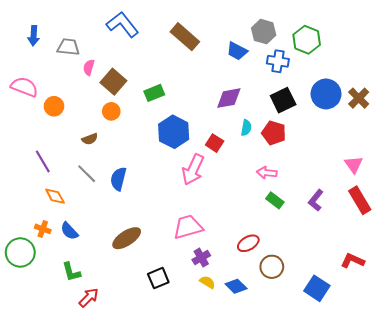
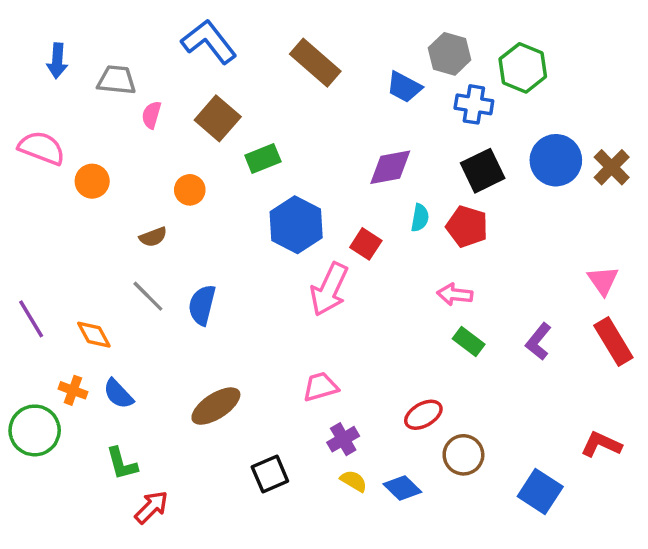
brown square: (113, 82) -> (218, 118), moved
purple line: (43, 161) -> (31, 319), moved
pink trapezoid: (188, 227) -> (321, 387), size x0.7

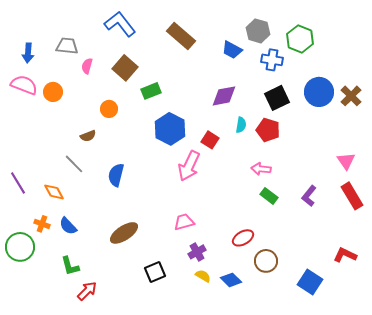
blue arrow: (57, 61) -> (28, 53), moved
orange circle: (92, 181) -> (53, 92), moved
gray line: (148, 296) -> (74, 164), moved

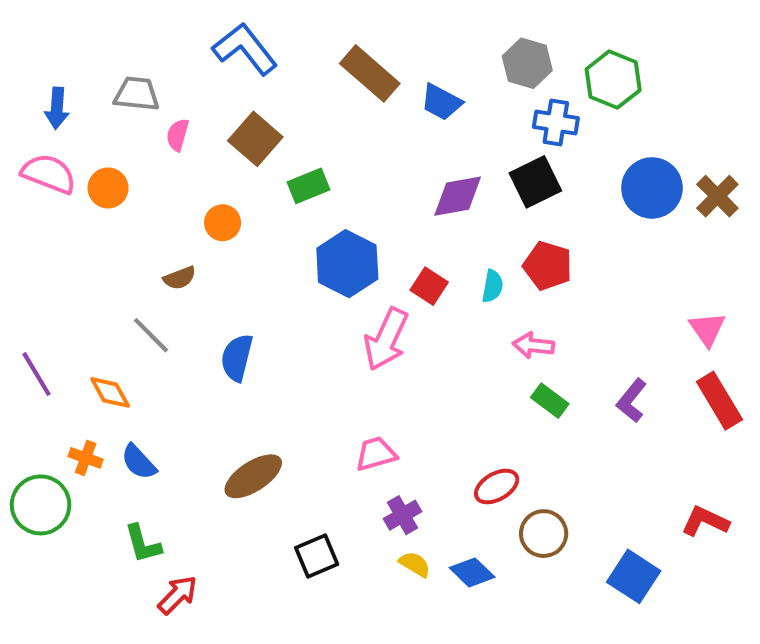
blue trapezoid: (232, 50) -> (441, 102), moved
black square: (277, 98) -> (535, 182), moved
cyan semicircle: (241, 125) -> (492, 286), moved

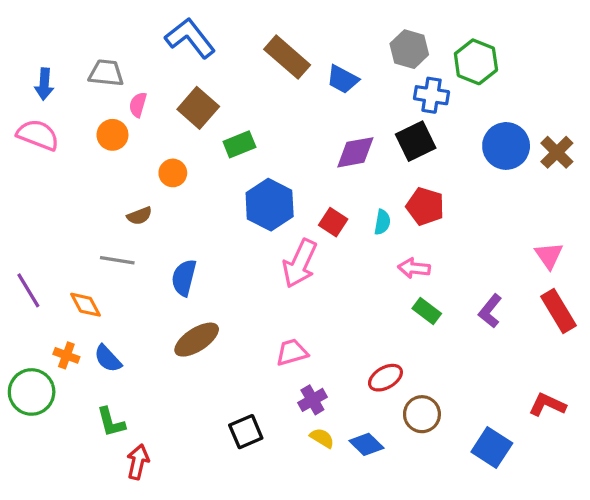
orange circle: (108, 188) -> (112, 135), moved
gray line: (151, 335) -> (117, 260), turned -36
brown ellipse: (253, 476) -> (197, 340), moved
red arrow: (178, 595) -> (138, 462), turned -32

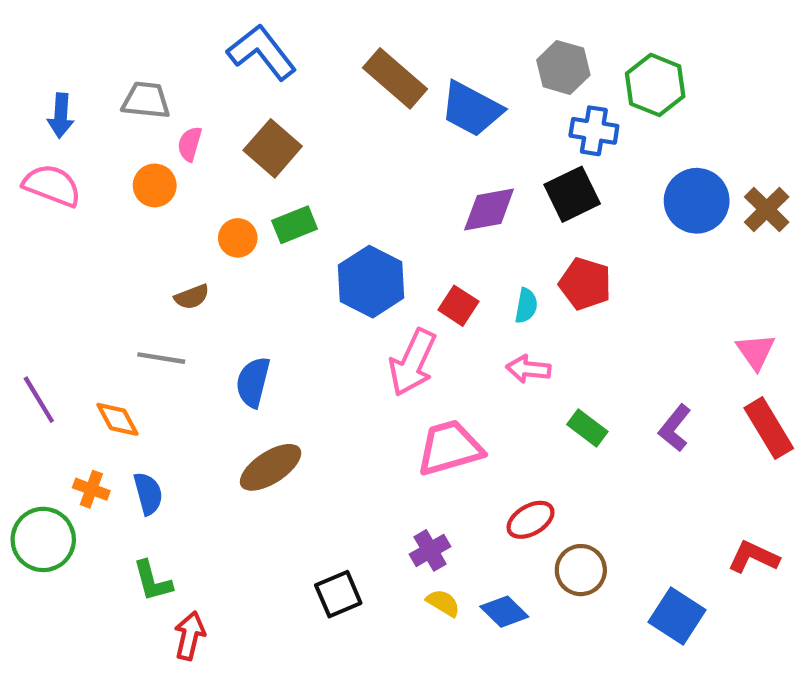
blue trapezoid: (343, 79) -> (472, 109), size x1.4
green rectangle: (239, 144) -> (295, 225), moved
pink arrow: (414, 268) -> (528, 369), moved
pink trapezoid: (292, 352) -> (450, 448), moved, size x1.5
blue semicircle: (108, 359) -> (148, 494), turned -152

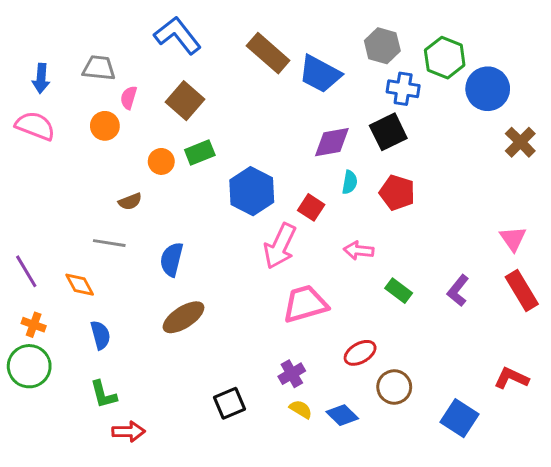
blue circle: (697, 201) -> (488, 89), moved
cyan semicircle: (526, 306) -> (350, 182), moved
orange cross: (91, 489) -> (34, 325), moved
red arrow: (190, 636) -> (129, 432), turned 76

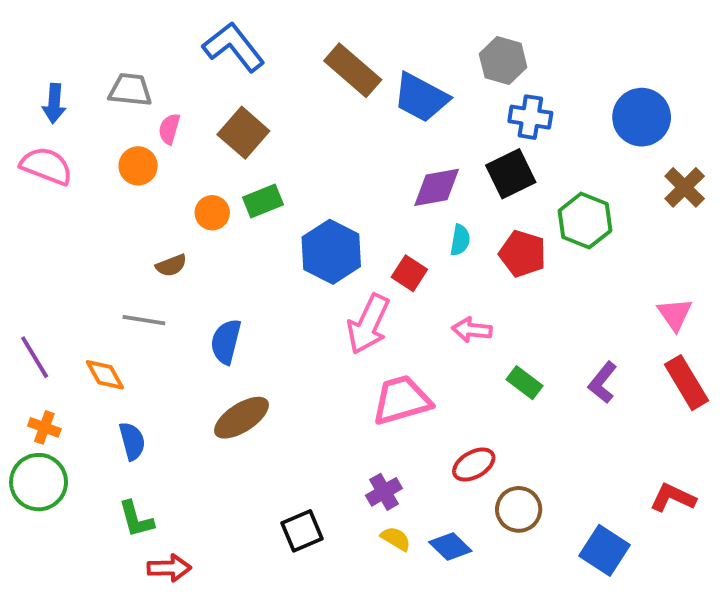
green hexagon: (445, 58) -> (585, 221), moved

